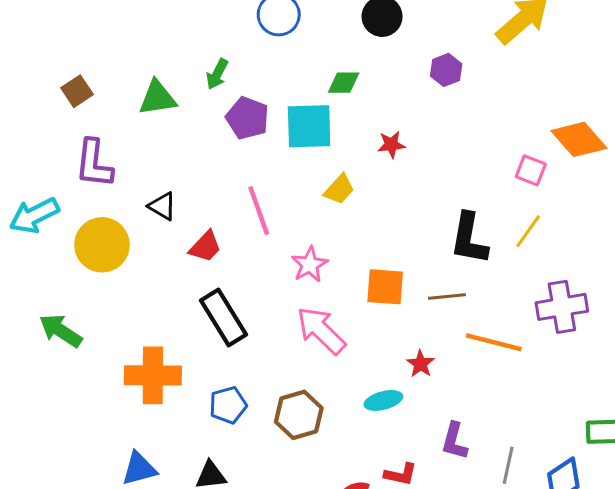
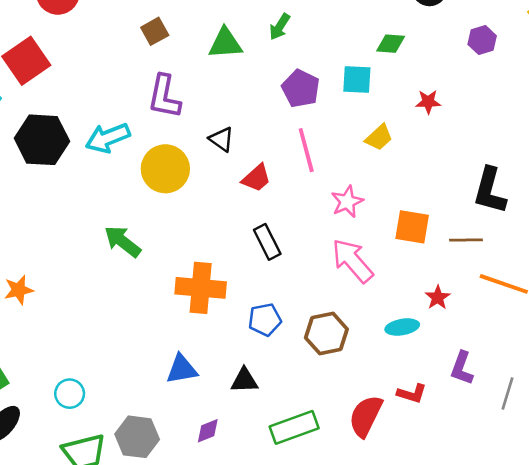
purple pentagon: (247, 118) -> (301, 89), moved
cyan square: (309, 126) -> (357, 80), size x0.7
black rectangle: (223, 317) -> (267, 242), size x0.7

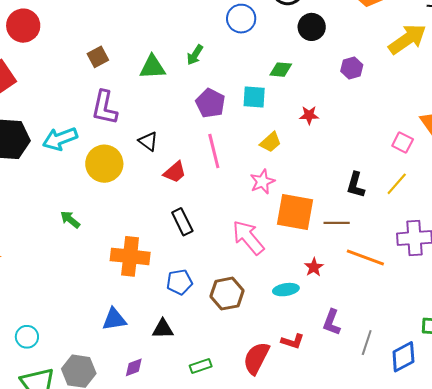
black L-shape: (490, 191) -> (356, 185), size x0.7
pink star: (347, 202) -> (262, 182), moved
orange square: (412, 227) -> (295, 212), size x1.4
green arrow: (123, 241) -> (70, 219), size x0.7
green rectangle: (294, 427) -> (201, 366), size x0.6

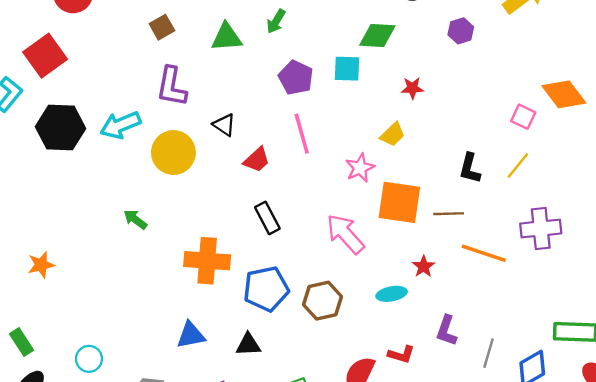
green diamond: (281, 70) -> (377, 35), size x1.4
yellow trapezoid: (270, 142) -> (393, 134), moved
blue pentagon: (179, 282) -> (266, 289), size x1.5

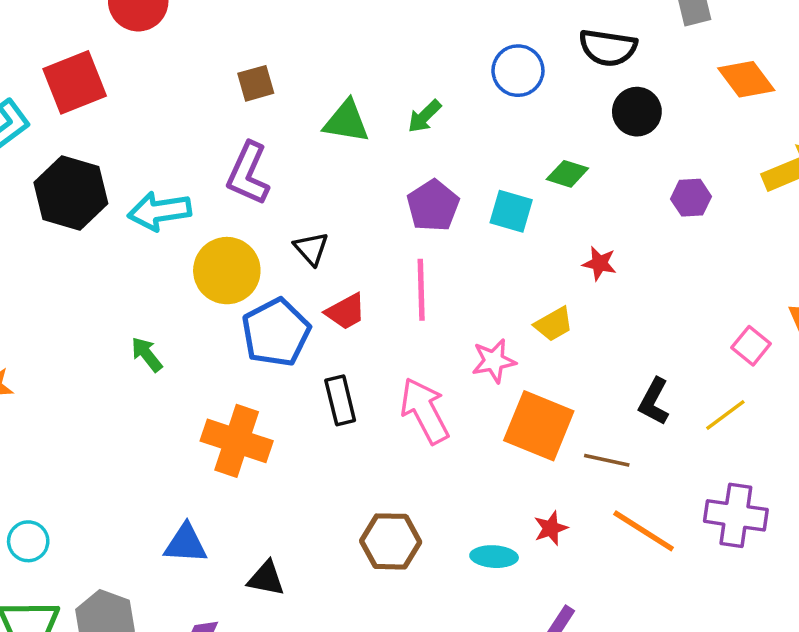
green diamond: (377, 35) -> (567, 174), size x0.7
pink arrow: (345, 234) -> (425, 411), moved
blue pentagon: (266, 289) -> (276, 332), moved, turned -30

